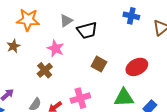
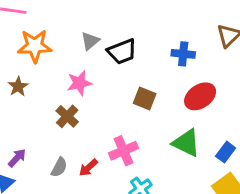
blue cross: (131, 16) -> (183, 54), moved
pink star: (56, 48) -> (79, 83), turned -30
green triangle: (124, 98) -> (186, 143), turned 35

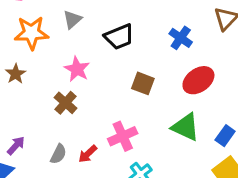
gray triangle: (90, 41) -> (72, 19), moved
blue cross: (183, 54) -> (181, 38), turned 30
pink star: (79, 83) -> (77, 69), turned -30

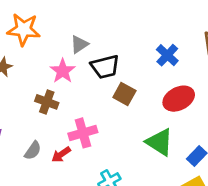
gray triangle: (72, 19) -> (79, 44), moved
black trapezoid: (119, 37) -> (105, 67), moved
brown cross: (65, 103) -> (47, 102), turned -30
pink cross: (123, 136) -> (83, 133), moved

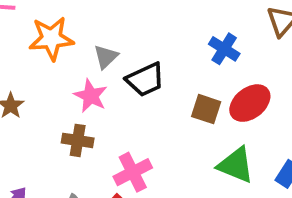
orange star: (24, 29) -> (51, 38), moved
brown square: (124, 94) -> (206, 109), moved

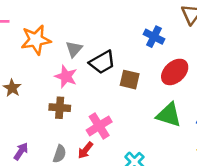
brown square: (206, 109) -> (130, 80), moved

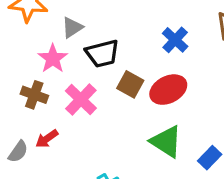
red ellipse: (175, 72) -> (168, 90), moved
pink cross: (99, 126) -> (81, 99), moved, turned -30
red arrow: (85, 150) -> (47, 139), moved

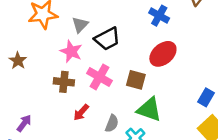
brown square: (130, 84) -> (136, 80), moved
green triangle: (166, 142) -> (149, 109), moved
gray semicircle: (18, 152) -> (112, 123), moved

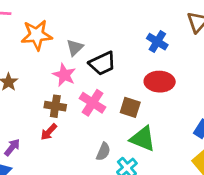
red ellipse: (163, 54) -> (160, 82), turned 40
red arrow: (81, 112) -> (49, 132), moved

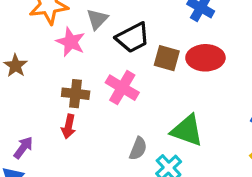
pink star: (64, 75) -> (71, 42), moved
brown square: (130, 107) -> (167, 58), moved
red arrow: (49, 132) -> (69, 126), turned -30

